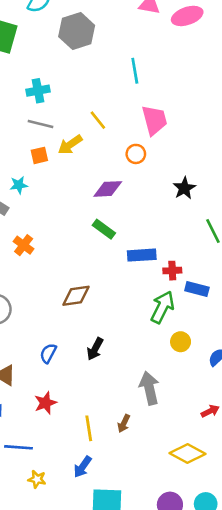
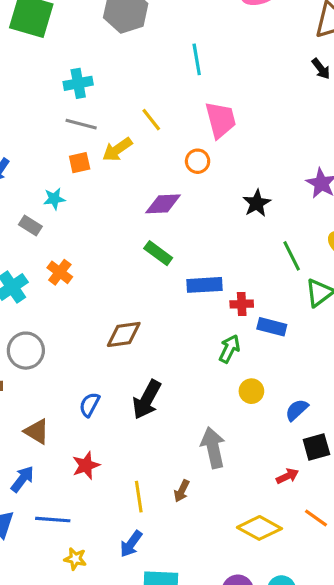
green arrow: (162, 307) -> (229, 349), size x0.7
black arrow: (95, 349) -> (147, 400), size x1.4

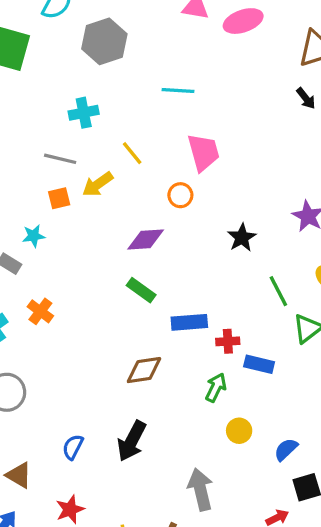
cyan line: (197, 59) -> (178, 91), turned -76
cyan cross: (78, 83) -> (84, 113), moved
brown diamond: (124, 334) -> (144, 370), moved

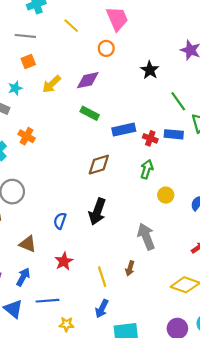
yellow arrow: (98, 184) -> (52, 84), moved
red cross: (228, 341) -> (150, 138), turned 32
blue rectangle: (259, 364) -> (174, 134), moved

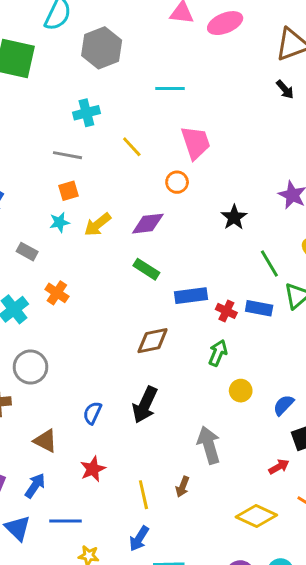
cyan star: (15, 88) -> (59, 222), moved

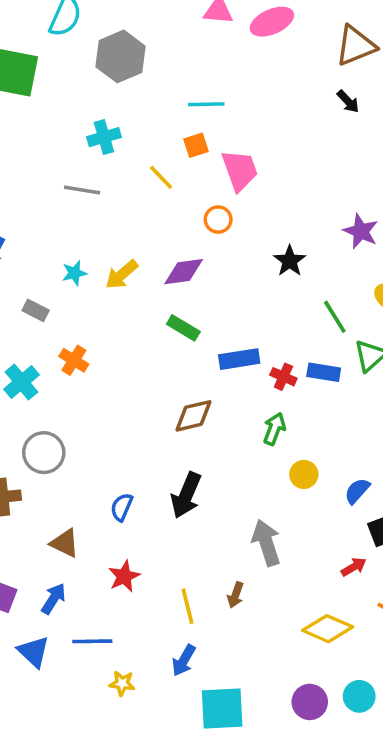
orange square: (68, 191) -> (196, 145), moved

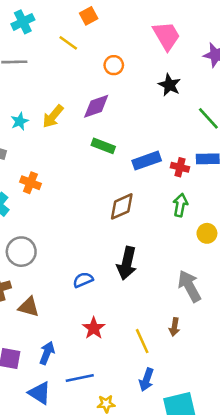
pink trapezoid: (240, 170) -> (167, 36), moved
blue semicircle: (122, 507) -> (83, 280), turned 54
brown triangle: (65, 543) -> (29, 307), moved

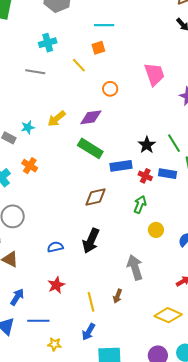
black star: (169, 85) -> (147, 145), moved
cyan star: (20, 121) -> (28, 127), moved
green rectangle: (103, 146) -> (90, 148), size x1.4

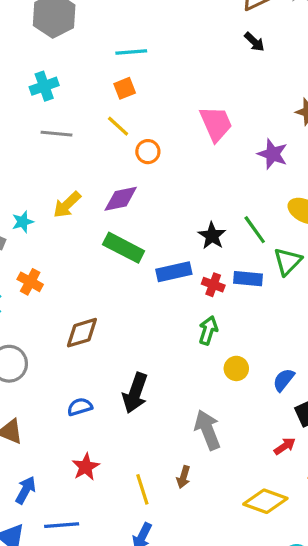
yellow line: (79, 65) -> (118, 126), moved
gray line: (35, 72) -> (56, 134), moved
brown diamond: (95, 197) -> (82, 333), moved

